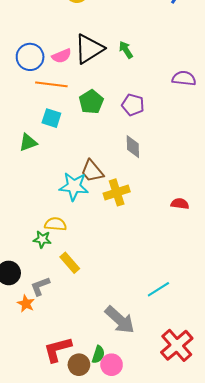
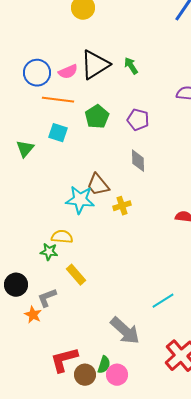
green triangle: (28, 143) -> (25, 149), moved, turned -30
yellow cross: (117, 192) -> (122, 206), size x0.7

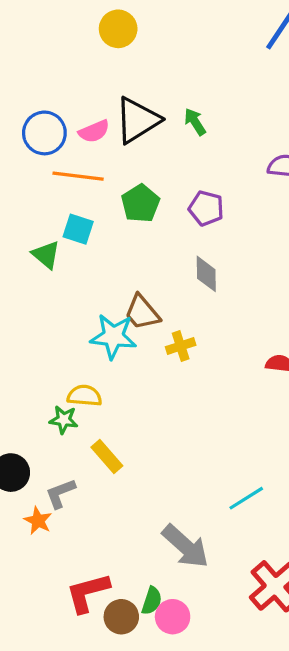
green triangle: (25, 149) -> (46, 255), moved, turned -30

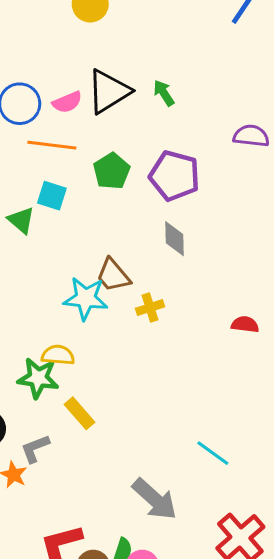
purple pentagon: (206, 208) -> (175, 176), size x1.5
green star: (64, 420) -> (38, 378), size x1.5
cyan line: (246, 498) -> (213, 453), turned 68

